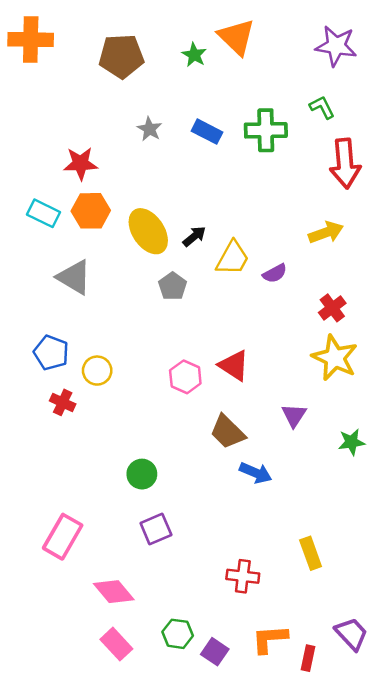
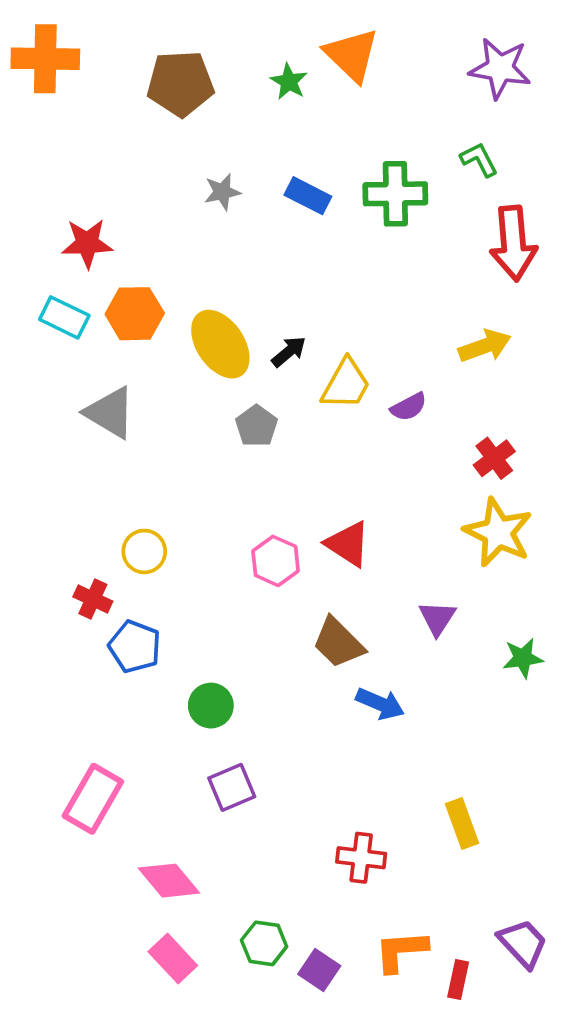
gray star: (150, 129) -> (222, 192), turned 30
red star: (81, 163) -> (87, 243), moved
blue pentagon: (51, 353) -> (135, 647), moved

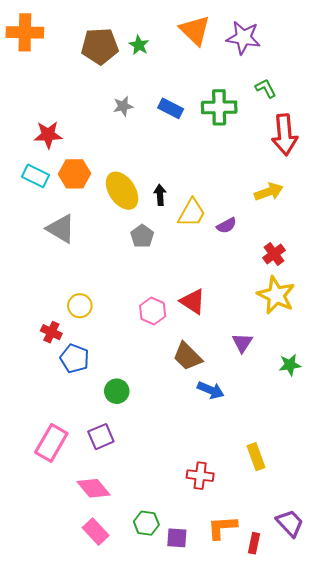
purple star: (500, 68) -> (243, 38), moved
green star: (289, 82) -> (139, 45), moved
black arrow: (289, 352) -> (160, 195), turned -54
purple square: (232, 787) -> (101, 437), moved
purple square: (319, 970) -> (177, 538), turned -30

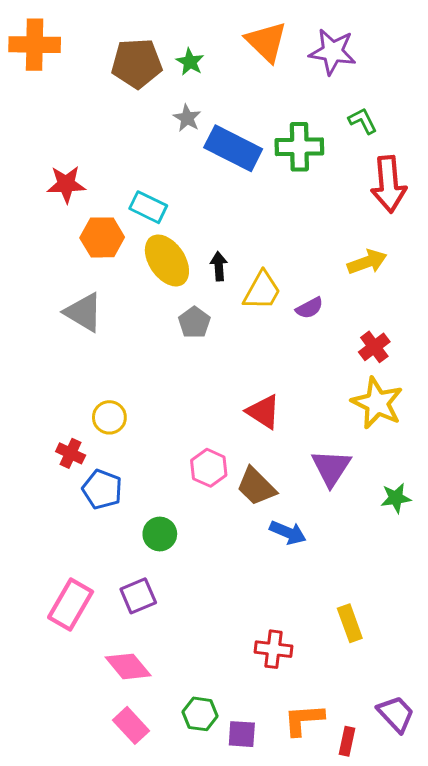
gray star: (123, 106) -> (187, 118), moved, turned -30
blue rectangle: (171, 108) -> (233, 148), size x1.6
cyan rectangle: (35, 176) -> (148, 207), moved
pink hexagon: (153, 311) -> (209, 468), moved
purple triangle: (242, 343) -> (331, 468), size x1.4

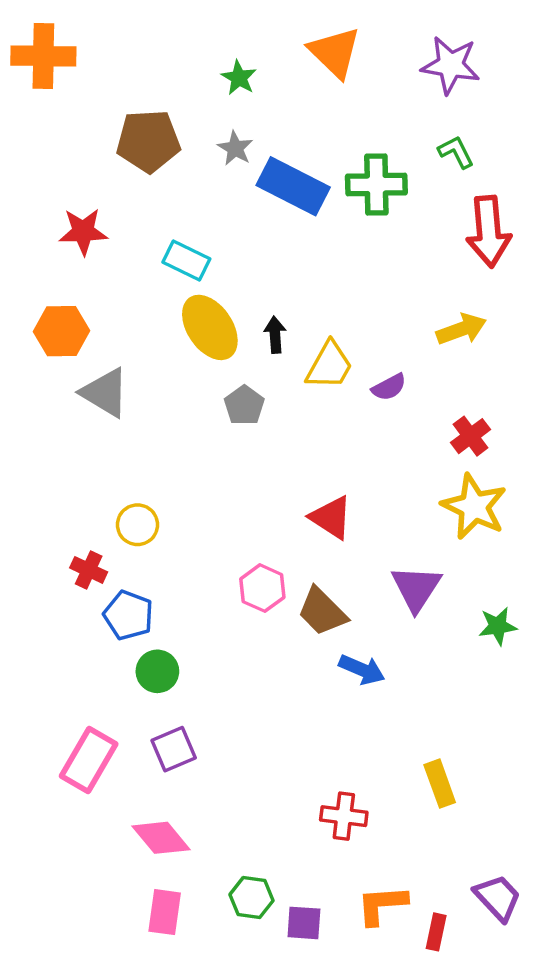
purple star: (333, 52) -> (451, 65), moved
brown pentagon: (137, 63) -> (148, 141), moved
orange hexagon: (102, 237) -> (61, 331), moved
green circle: (160, 534) -> (157, 671), moved
pink rectangle: (131, 725) -> (165, 912), turned 51

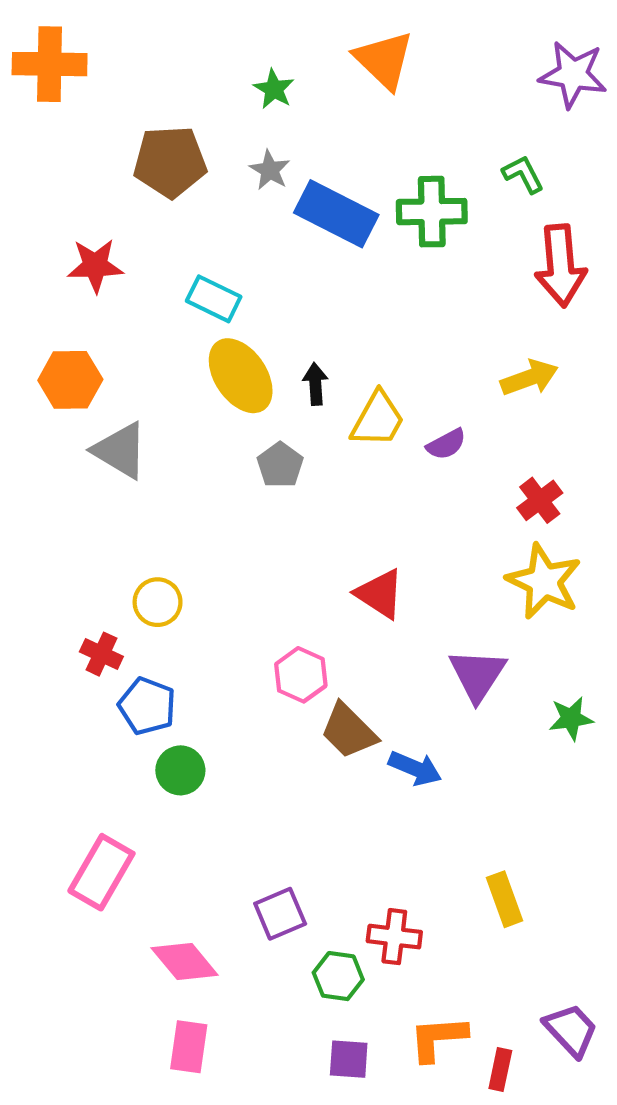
purple star: (451, 65) -> (573, 74), moved
brown trapezoid: (322, 612) -> (349, 731), moved
purple square: (174, 749) -> (280, 914), moved
green hexagon: (251, 898) -> (338, 976), moved

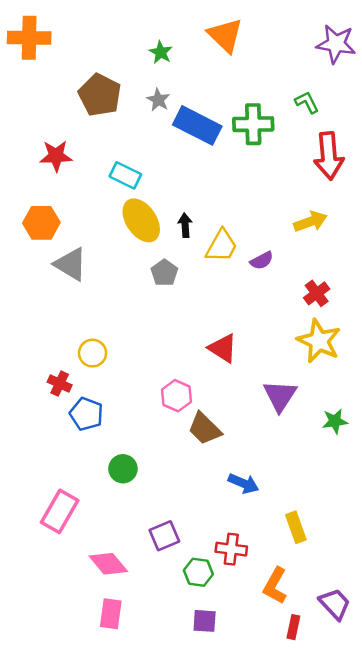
brown pentagon: (170, 162) -> (100, 95), turned 30
blue arrow: (415, 768) -> (243, 483), moved
green circle: (180, 770) -> (123, 469), moved
orange L-shape: (438, 1038) -> (275, 586), moved, turned -57

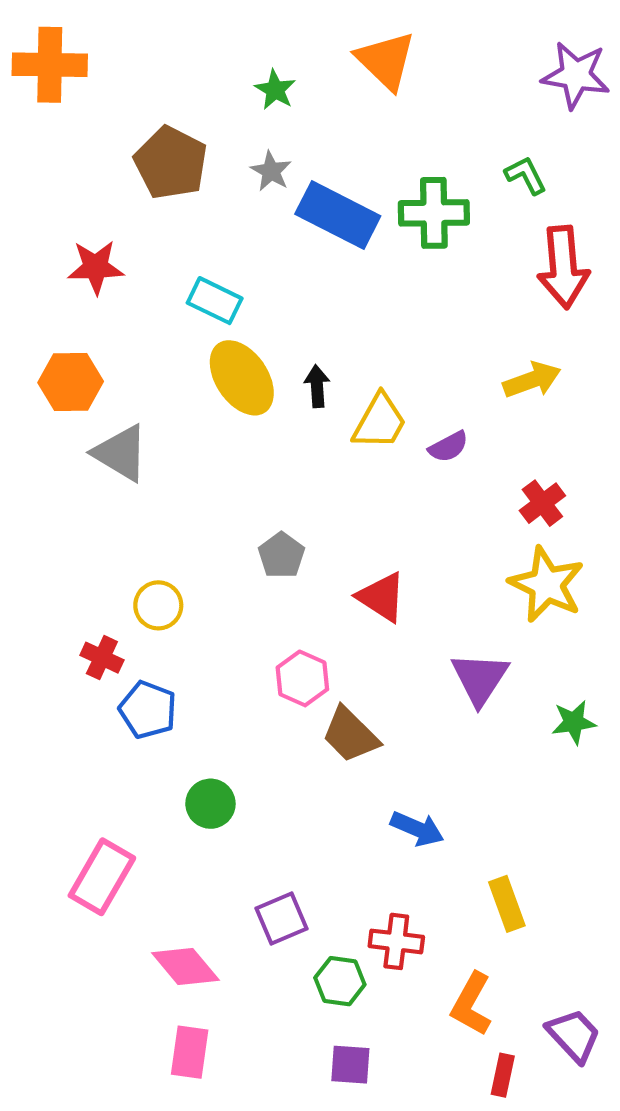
gray pentagon: (164, 273) -> (281, 555), moved

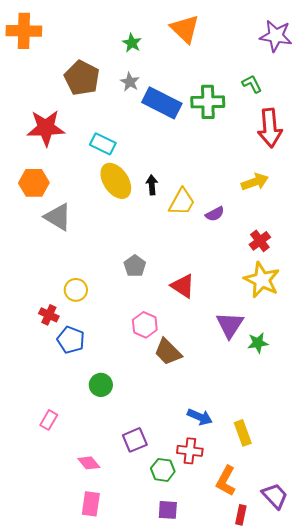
red star: (96, 267) -> (46, 128), size x1.4
green star: (574, 722) -> (258, 343), moved
blue arrow: (417, 829) -> (200, 417), moved
pink rectangle: (102, 877) -> (49, 420), size x0.6
pink diamond: (185, 967) -> (89, 463), size x0.7

